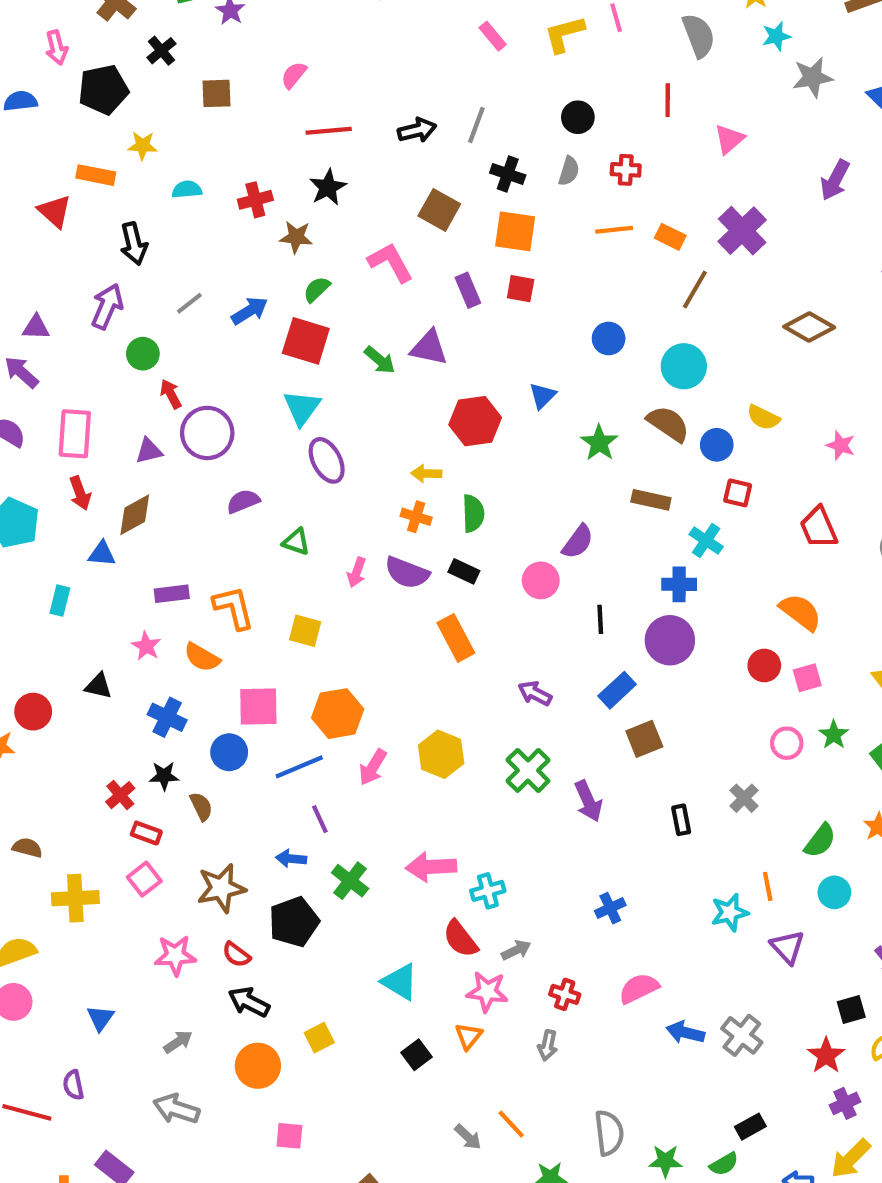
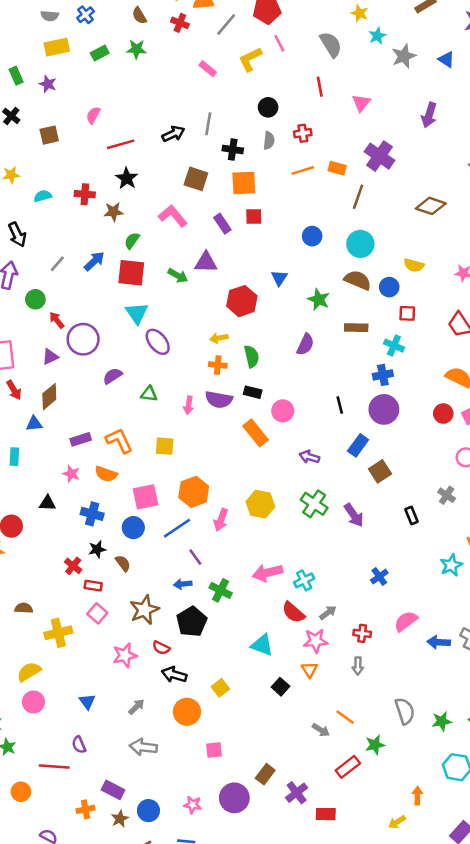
red cross: (255, 200) -> (85, 194), turned 30
purple semicircle: (578, 542) -> (305, 344), moved
pink circle: (541, 580) -> (283, 411), moved

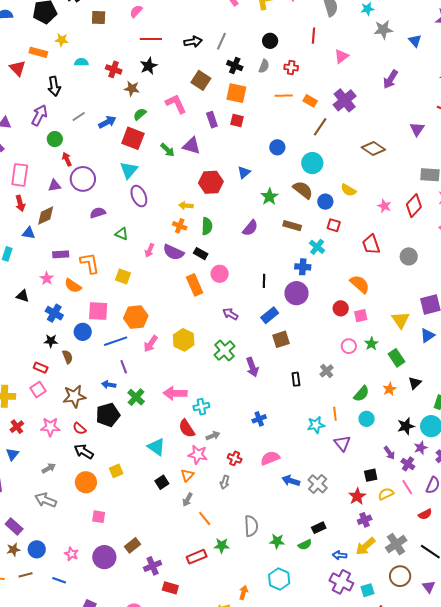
red cross: (73, 566) -> (17, 427), moved
gray arrow: (321, 730) -> (187, 500), moved, turned 72

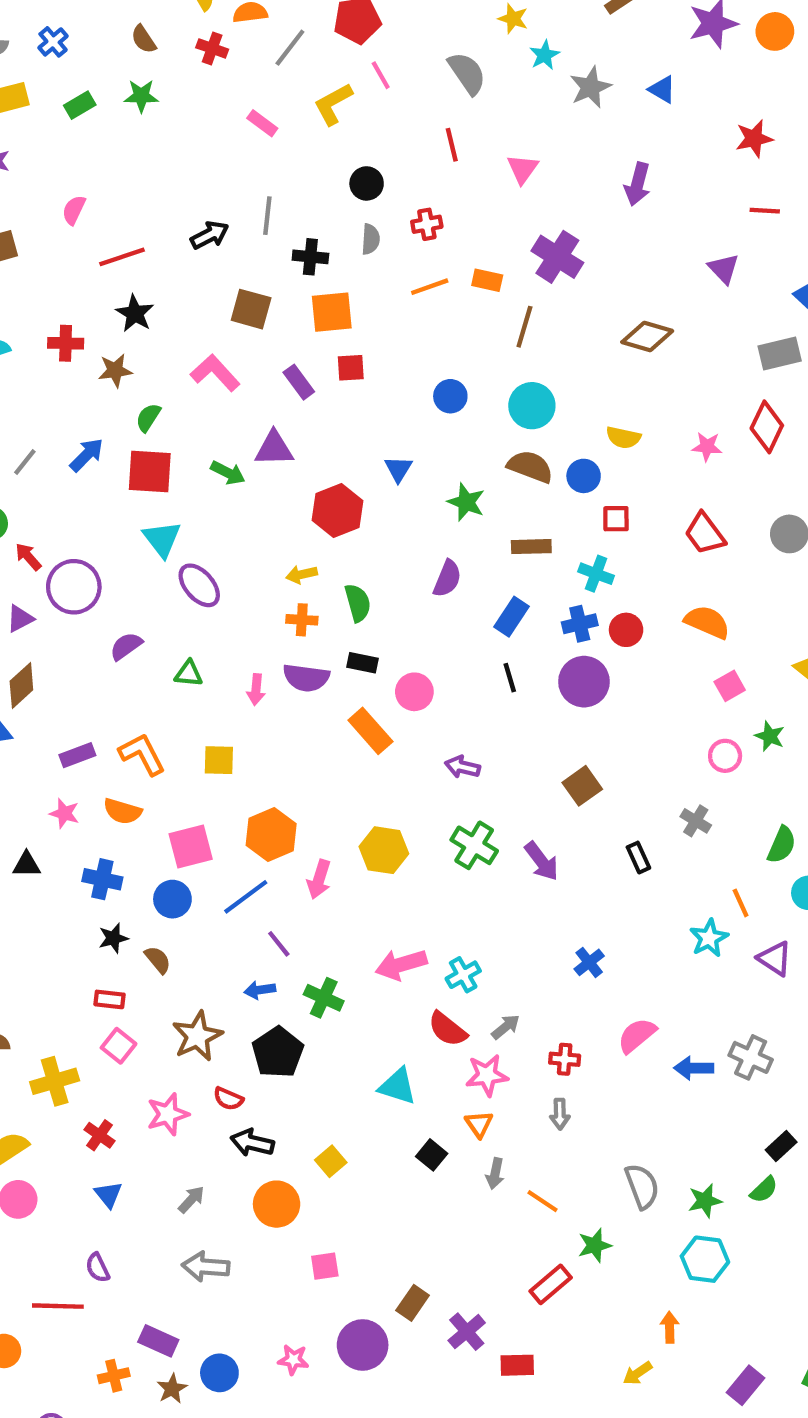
red circle: (341, 308) -> (626, 630), moved
blue rectangle: (270, 315) -> (511, 617), moved
cyan hexagon: (279, 579) -> (705, 1259), moved

